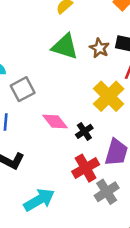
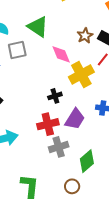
green triangle: (65, 47) -> (38, 27), moved
pink diamond: (55, 122) -> (61, 54), moved

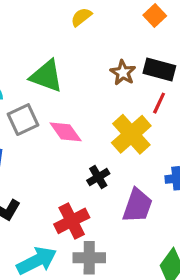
pink diamond: (61, 54) -> (66, 132), moved
red cross: (48, 124) -> (72, 221), moved
gray cross: (59, 147) -> (89, 258), moved, turned 30

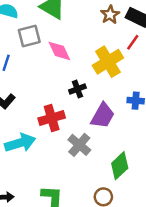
gray cross: (89, 258) -> (79, 145), moved, turned 30

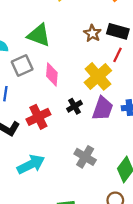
pink diamond: (59, 51) -> (52, 74), turned 40
purple trapezoid: (103, 116) -> (103, 109), moved
red cross: (52, 118) -> (38, 117), moved

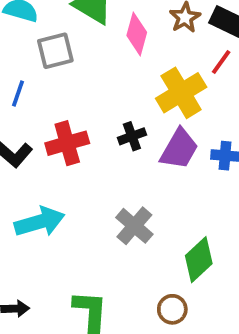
pink diamond: (52, 74) -> (137, 34), moved

